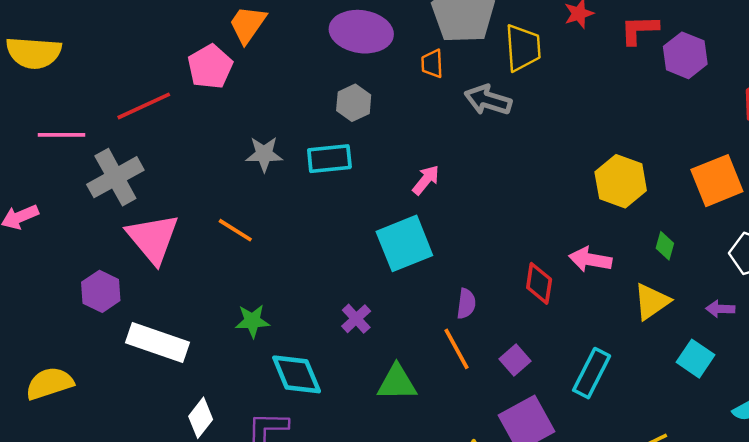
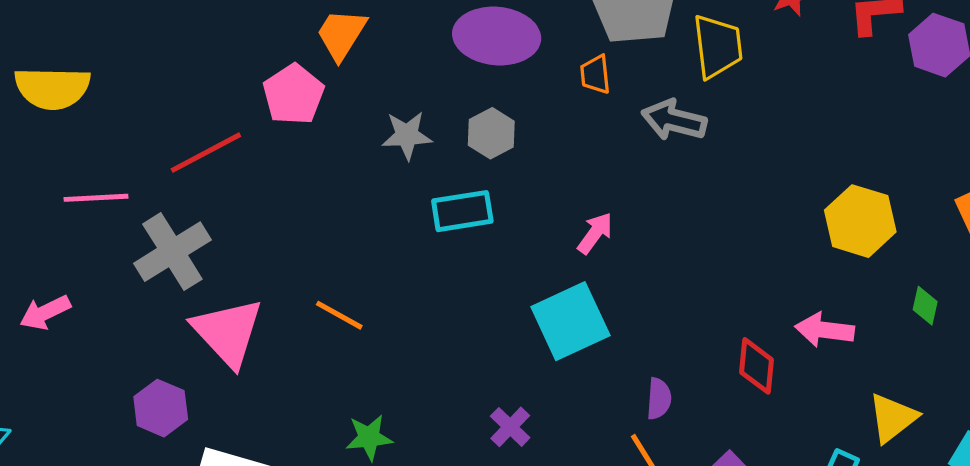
gray star: (264, 154) -> (407, 135), moved
yellow triangle: (652, 302) -> (893, 418), moved

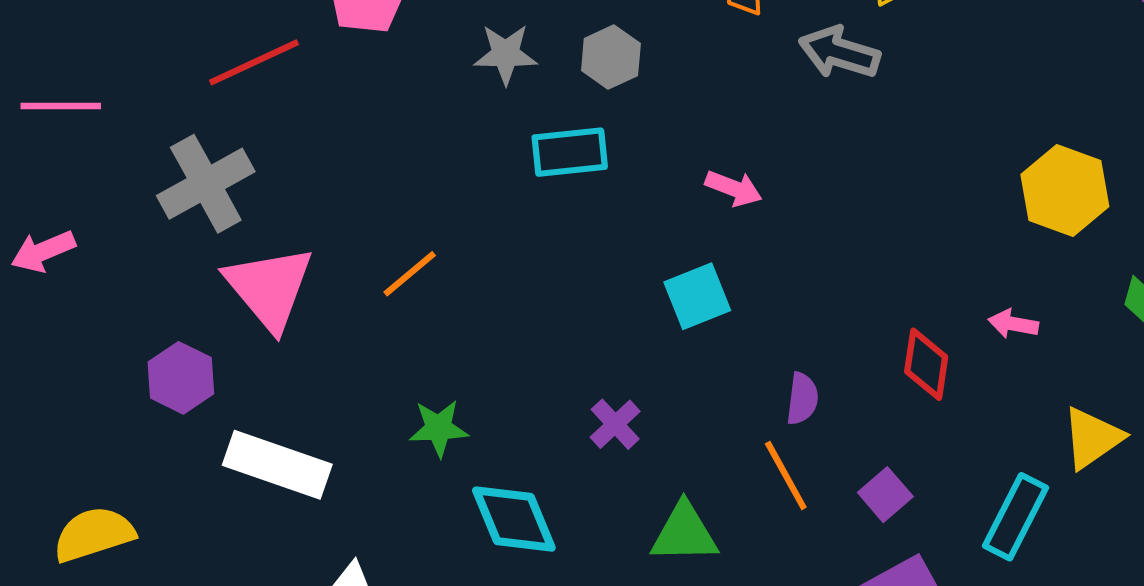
pink line: (96, 198) -> (61, 106), moved
pink arrow: (595, 233) -> (734, 188), turned 72
orange line: (339, 315) -> (410, 274), turned -72
cyan square: (570, 321) -> (697, 296), size x0.7
pink arrow: (825, 330) -> (1013, 324), size x0.7

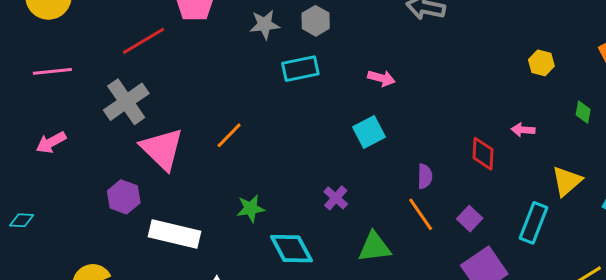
yellow hexagon: (1065, 191) -> (541, 63), size x0.6

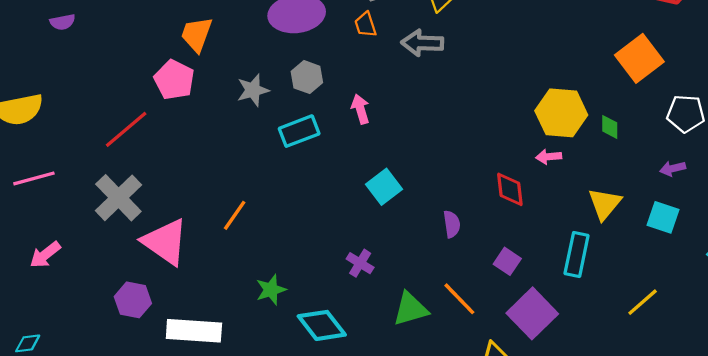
yellow hexagon: (541, 63) -> (561, 113), moved, size x1.8
pink arrow: (381, 78) -> (360, 109), moved, turned -112
orange line: (421, 214) -> (459, 299), moved

